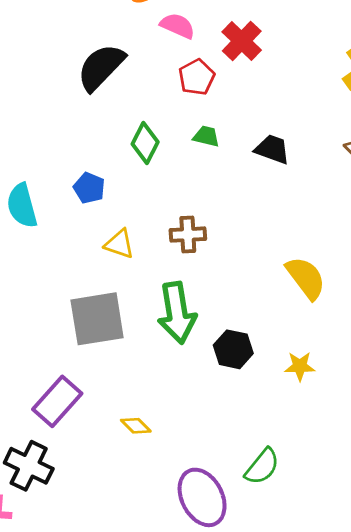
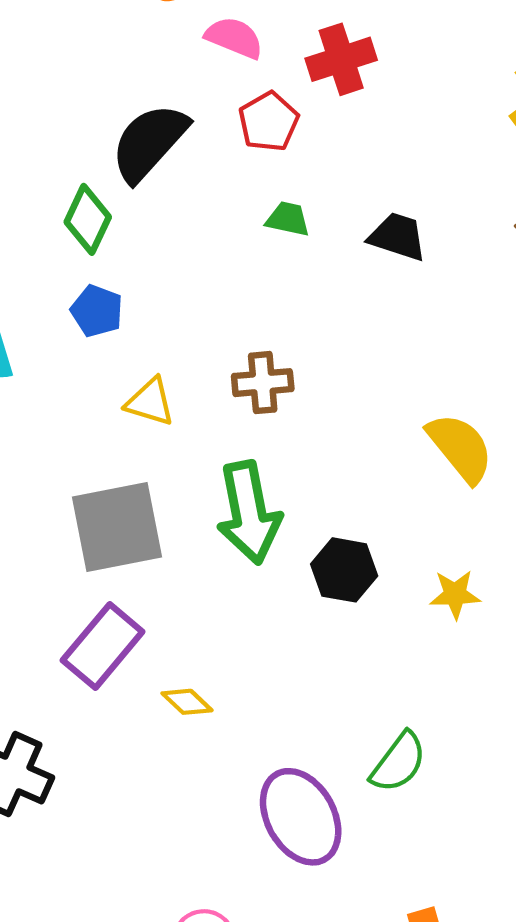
red cross: (242, 41) -> (341, 59), turned 30
black semicircle: (101, 67) -> (149, 142), moved
green diamond: (145, 143) -> (88, 219), moved
purple rectangle: (57, 401) -> (103, 646), moved

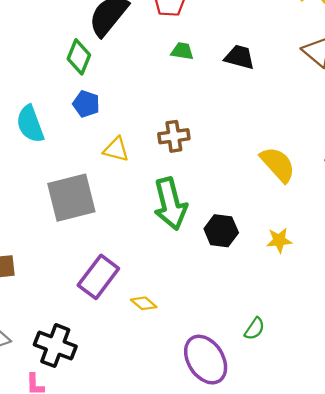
gray square: (117, 527) -> (71, 198), moved
green semicircle: (398, 762) -> (255, 329), size x0.7

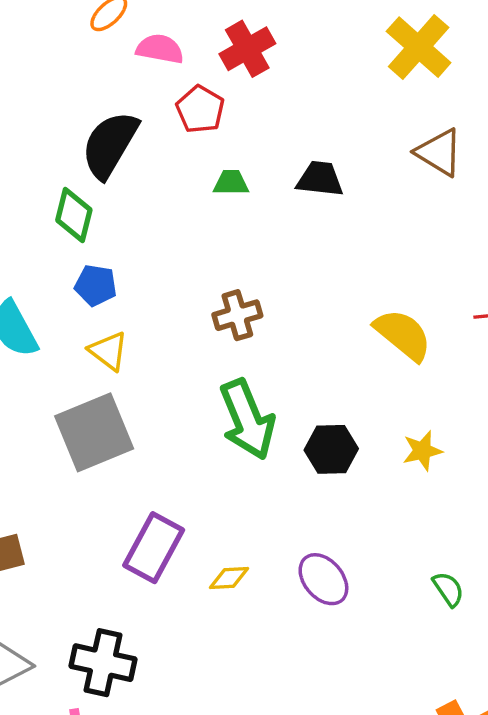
yellow triangle: (116, 149) -> (108, 351), moved, turned 32
yellow diamond: (144, 303) -> (229, 578), turned -35
green semicircle: (255, 329) -> (448, 589), moved, turned -60
purple ellipse: (206, 360) -> (323, 579), moved, size x0.7

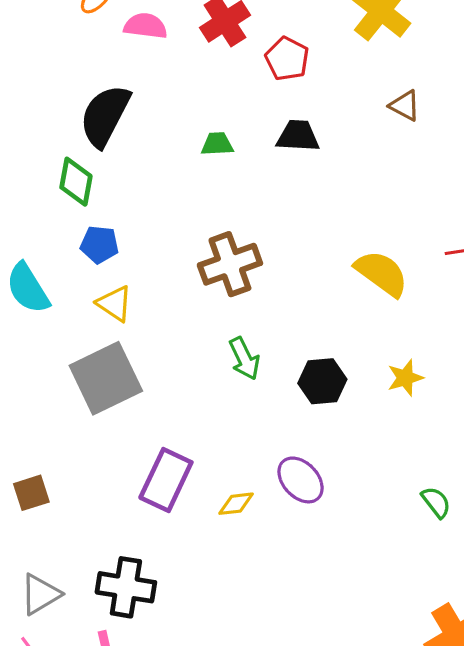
red pentagon: (200, 109) -> (287, 59), moved
brown triangle: (439, 152) -> (405, 106), size x0.7
brown cross: (237, 315) -> (230, 264), size x1.4
green arrow: (247, 419) -> (244, 359), size x0.6
purple ellipse: (323, 579) -> (301, 480), moved

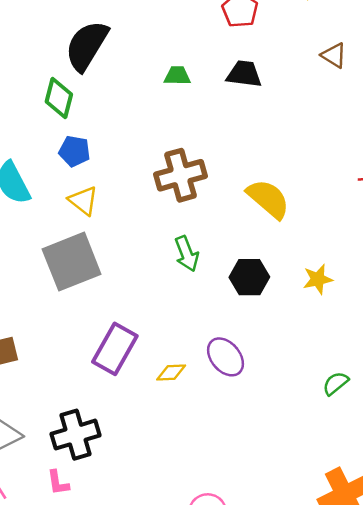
yellow semicircle: (382, 273) -> (268, 199), moved
green semicircle: (436, 502) -> (336, 383), turned -96
black cross: (126, 587) -> (75, 435), turned -30

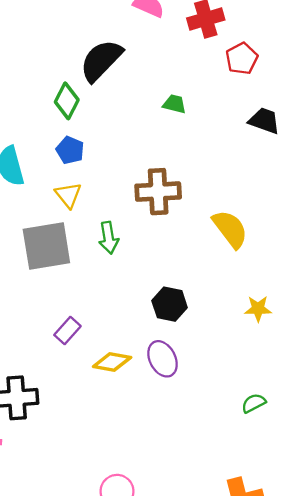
black trapezoid: (244, 74) -> (264, 121), moved
green arrow: (187, 254) -> (109, 238), moved
black hexagon: (249, 277) -> (170, 304), moved
purple rectangle: (115, 349) -> (67, 331), size x0.6
yellow diamond: (171, 373) -> (112, 362), size x1.4

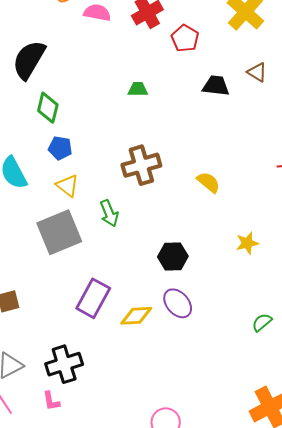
black semicircle: (101, 60) -> (29, 60), moved
yellow semicircle: (230, 229) -> (208, 182), size x0.7
purple rectangle: (67, 331) -> (93, 298), size x1.6

